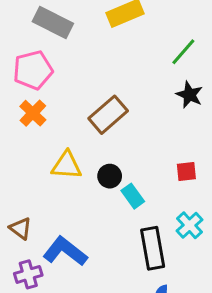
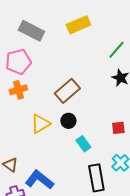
orange cross: (33, 113) -> (18, 90), turned 30
yellow triangle: (67, 165) -> (40, 124), turned -35
black circle: (110, 176) -> (68, 121), moved

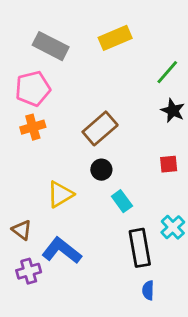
yellow triangle: (40, 124) -> (60, 194), moved
red square: (118, 128) -> (169, 164), moved

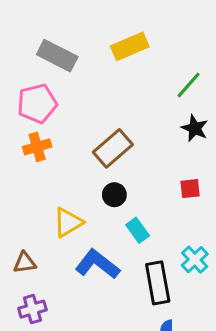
brown triangle: (22, 230) -> (25, 263), turned -45
blue L-shape: (62, 251) -> (97, 264), moved

